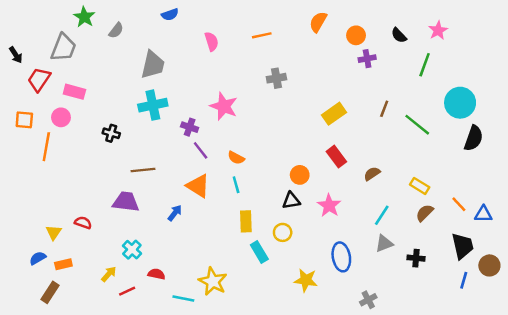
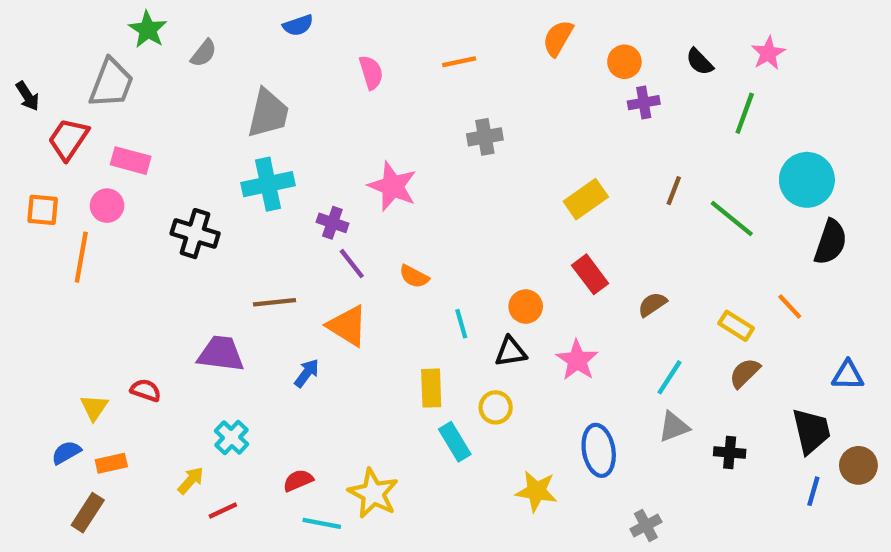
black cross: (111, 133) -> (195, 234), size x1.5
brown line: (143, 170) -> (274, 302), moved
cyan line: (236, 185) -> (461, 324), moved
orange line: (459, 204) -> (790, 307), moved
red semicircle: (156, 274) -> (298, 480), moved, turned -35

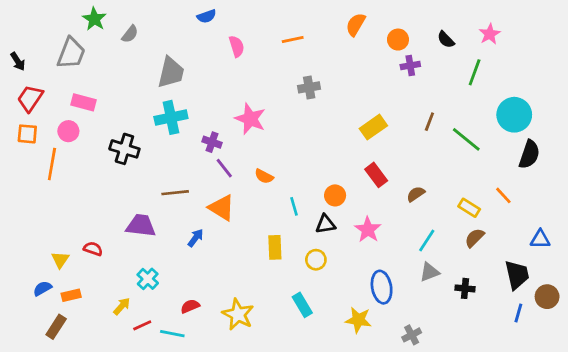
blue semicircle: (298, 25) -> (207, 16), moved
red trapezoid: (68, 139) -> (30, 98), moved
cyan rectangle: (455, 442) -> (302, 305), moved
yellow star: (536, 491) -> (358, 320), moved
cyan line: (322, 523) -> (172, 334), moved

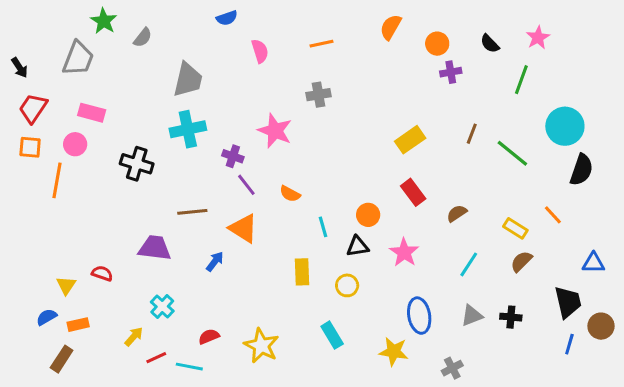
gray cross: (309, 87) -> (319, 95), moved
gray triangle: (429, 272) -> (472, 316), moved

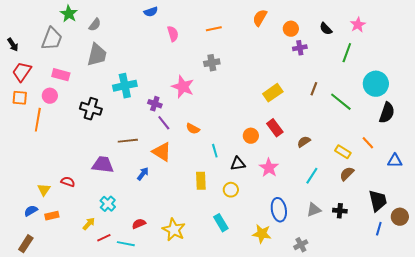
gray trapezoid: (188, 80) -> (97, 55), moved
orange circle: (368, 215) -> (251, 136), moved
blue triangle: (593, 263) -> (395, 161), moved
brown rectangle: (62, 359) -> (26, 244), moved

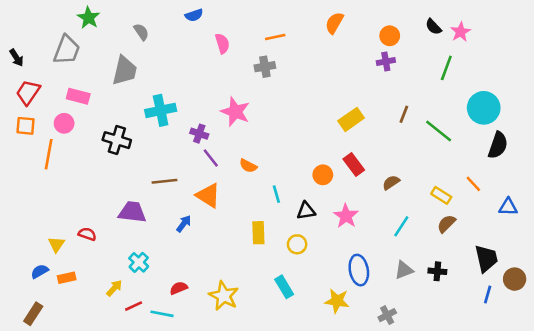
gray semicircle: (95, 25) -> (141, 32), moved, turned -72
orange circle: (291, 29) -> (390, 36), moved
black semicircle: (326, 29) -> (433, 27), moved
gray cross: (212, 63) -> (265, 67), moved

